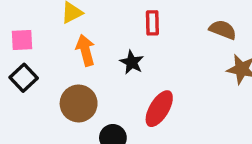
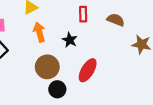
brown semicircle: (223, 30) -> (116, 20), moved
brown circle: (79, 103) -> (47, 67), moved

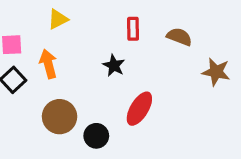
orange arrow: (39, 32) -> (48, 64), moved
brown circle: (47, 67) -> (60, 117), moved

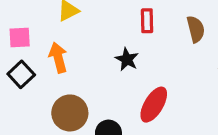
brown semicircle: (179, 37) -> (196, 29), turned 55

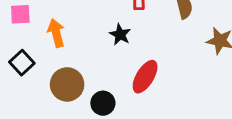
black square: (21, 74) -> (22, 63), moved

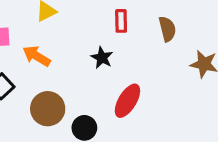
orange arrow: (56, 33) -> (37, 56), turned -44

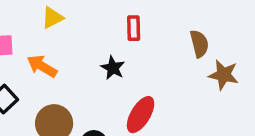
brown semicircle: (167, 29) -> (199, 44), moved

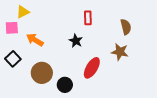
yellow triangle: (52, 18) -> (23, 12), moved
brown star: (224, 75) -> (120, 52), moved

